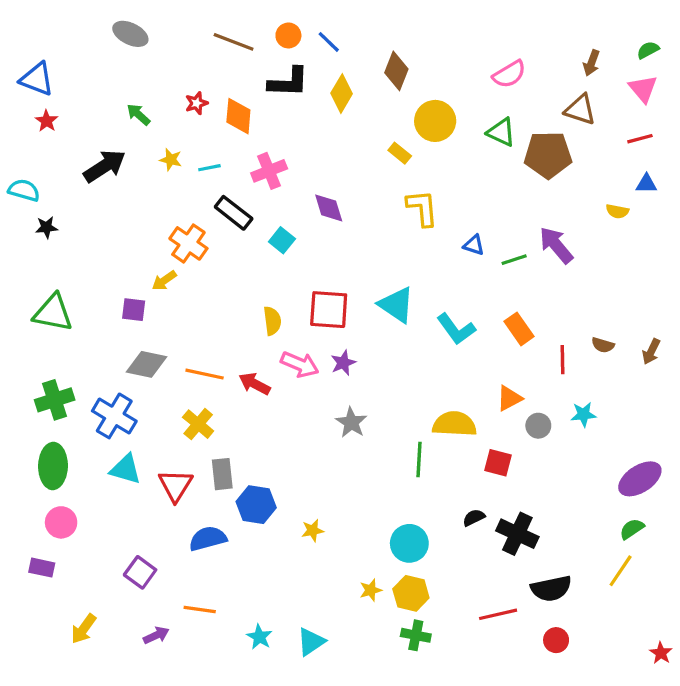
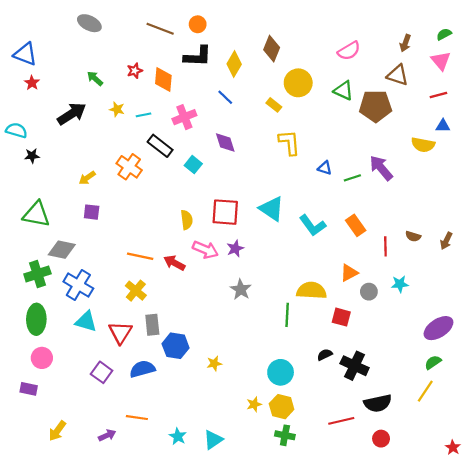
blue line: (329, 42) -> (225, 97), moved
yellow semicircle: (617, 211) -> (423, 145), size x1.5
yellow arrow: (164, 281) -> (87, 178), moved
gray diamond: (147, 364) -> (62, 250), moved
purple square: (140, 572) -> (102, 372), moved

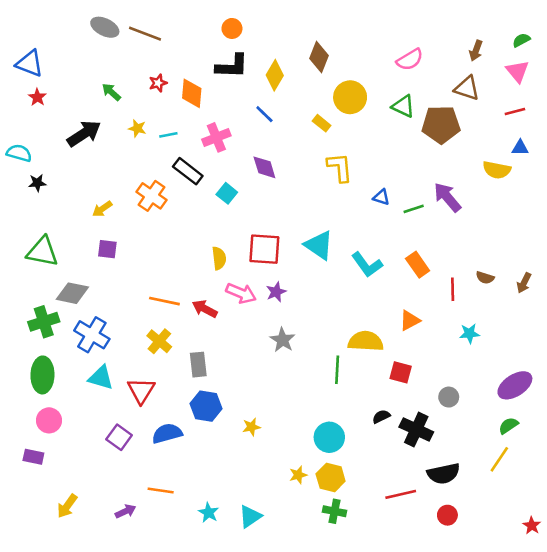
brown line: (160, 29) -> (145, 34), moved
gray circle: (369, 292) -> (449, 397), moved
gray rectangle: (152, 325) -> (198, 365), moved

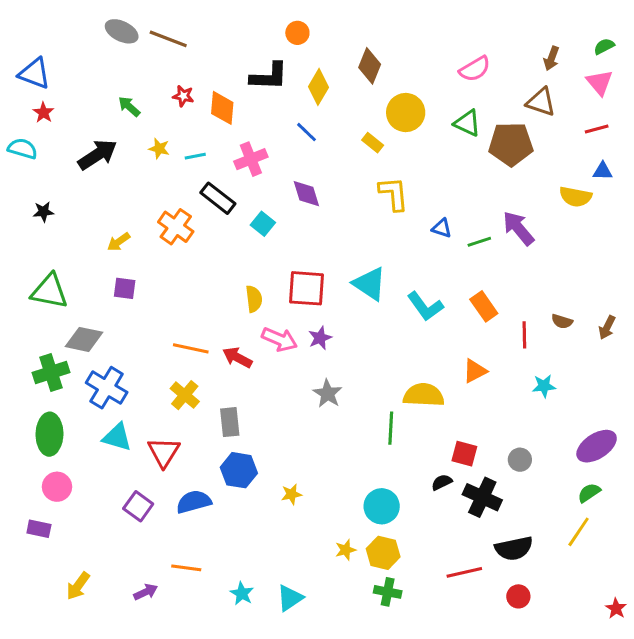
orange circle: (232, 28) -> (297, 33), moved
red star: (158, 83) -> (183, 96), turned 30
cyan semicircle: (19, 153) -> (22, 149), moved
red square: (401, 372) -> (464, 454), moved

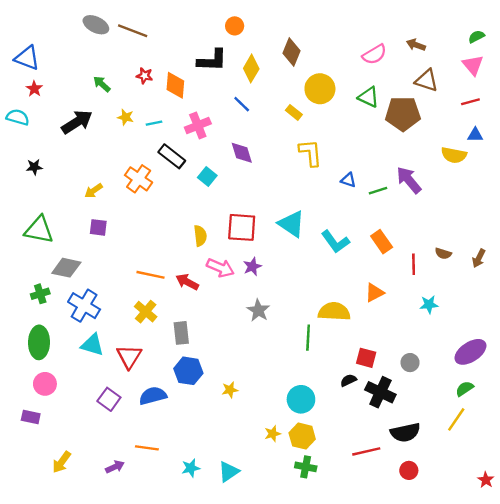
brown arrow: (551, 58) -> (416, 45), moved, turned 90
green cross: (51, 373) -> (40, 294), size x0.7
cyan star: (242, 593) -> (191, 468), turned 30

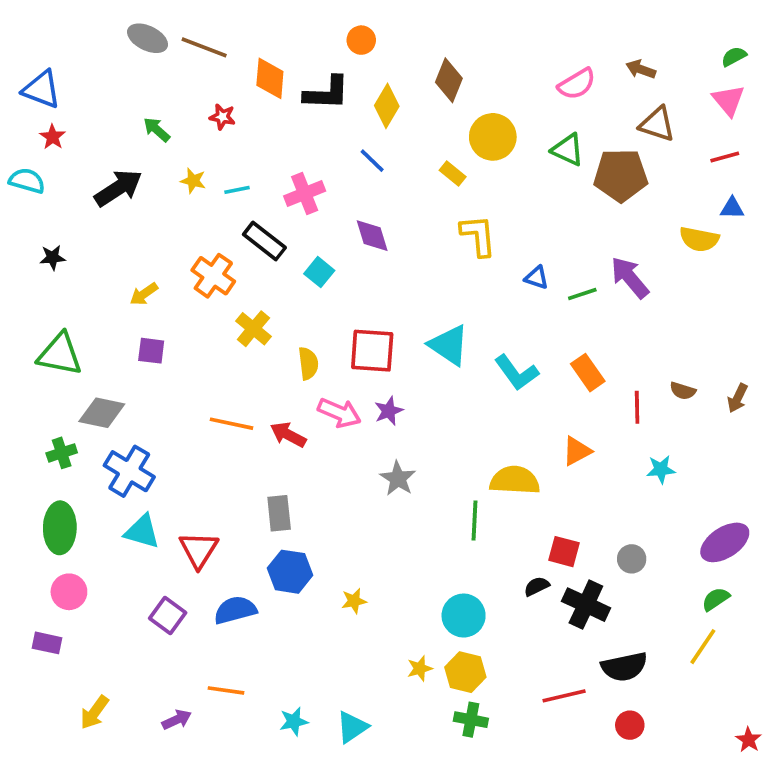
orange diamond: (175, 85) -> (270, 78), moved
yellow cross: (146, 312) -> (253, 329), moved

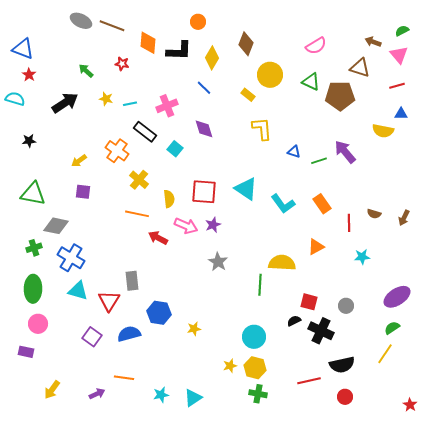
brown arrow: (641, 69) -> (373, 42), moved
orange line: (232, 424) -> (137, 214), moved
gray rectangle: (279, 513) -> (132, 281), moved

